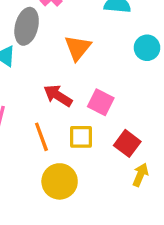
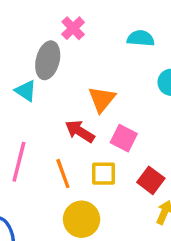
orange triangle: (78, 48) -> (102, 99), moved

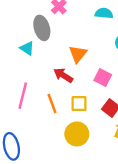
gray ellipse: (48, 60) -> (42, 28), turned -30
pink square: (124, 138) -> (103, 78), moved
yellow circle: (82, 219) -> (77, 134), moved

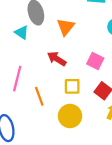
orange triangle: (78, 54) -> (66, 27), moved
orange line: (52, 104) -> (39, 96), moved

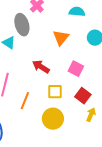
orange triangle: (66, 27) -> (61, 38), moved
orange line: (39, 96) -> (25, 101), turned 42

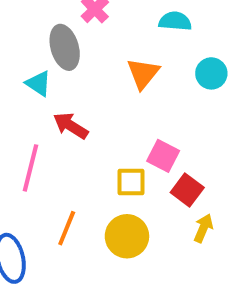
red arrow: (41, 67) -> (71, 126), moved
pink square: (76, 69) -> (163, 156), moved
orange line: (25, 101) -> (67, 228), moved

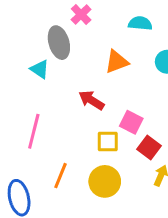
orange triangle: (143, 73) -> (117, 62), turned 30
red arrow: (71, 126) -> (91, 100), moved

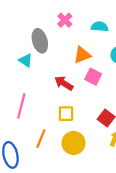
pink cross: (81, 14) -> (65, 20), moved
pink square: (131, 122) -> (93, 77), moved
yellow square: (108, 142) -> (66, 114), moved

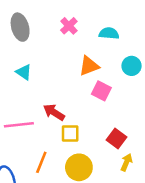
gray ellipse: (40, 41) -> (20, 27), moved
red arrow: (64, 83) -> (54, 112), moved
pink line: (21, 106) -> (19, 125), turned 70

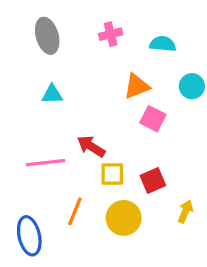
pink cross: (69, 26) -> (111, 34), turned 30
cyan triangle: (24, 72) -> (52, 94), turned -36
red square: (116, 139) -> (153, 181), moved, turned 30

